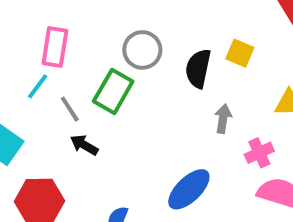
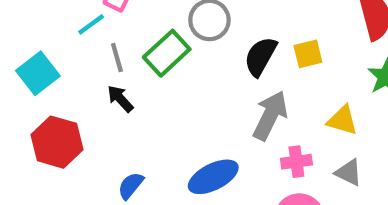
yellow square: (240, 53) -> (308, 54), turned 36
gray arrow: (223, 119) -> (270, 115), size x1.6

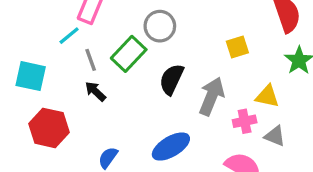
black semicircle: (261, 56) -> (172, 79), moved
cyan square: (38, 73) -> (31, 76), turned -36
pink cross: (296, 162) -> (245, 121), moved

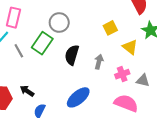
black arrow: (95, 91) -> (27, 91), moved
gray arrow: (212, 96) -> (99, 62), size x0.6
yellow triangle: (267, 96) -> (130, 47), moved, turned 35

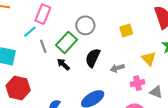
yellow square: (110, 28) -> (126, 30), moved
gray arrow: (99, 62) -> (117, 68), turned -128
black arrow: (27, 91) -> (63, 64), moved

